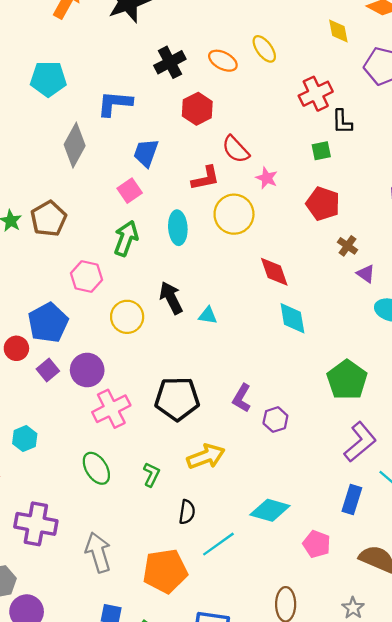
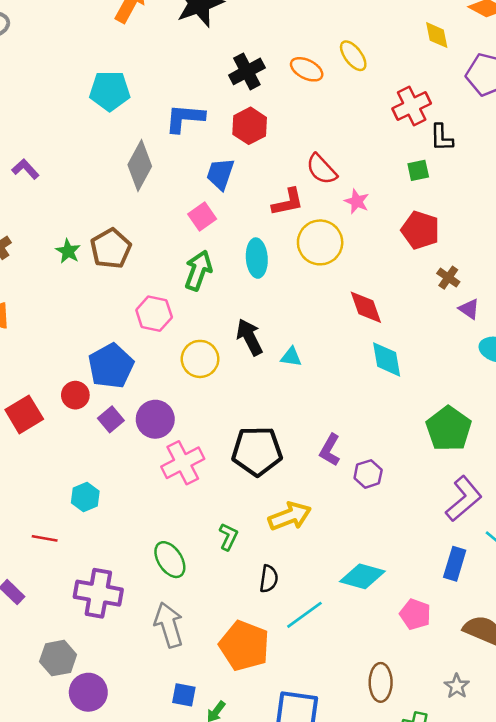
red hexagon: (197, 109) -> (250, 126), moved
green ellipse: (96, 468) -> (170, 560), moved
orange pentagon: (165, 571) -> (244, 646), turned 30

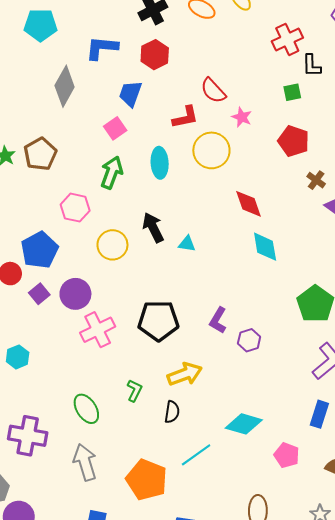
black semicircle: (269, 579) -> (172, 412), moved

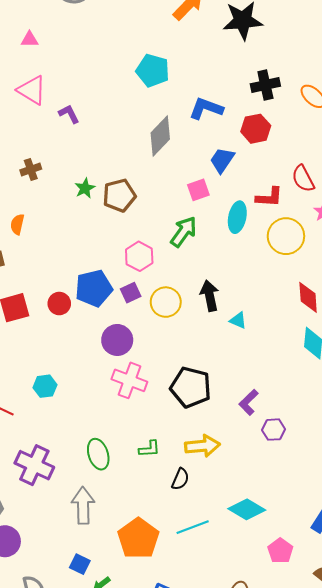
cyan ellipse: (160, 163) -> (237, 217), moved
purple square: (39, 294) -> (131, 293), moved
pink cross: (98, 330) -> (129, 380), turned 32
green L-shape: (134, 391) -> (149, 449), turned 45

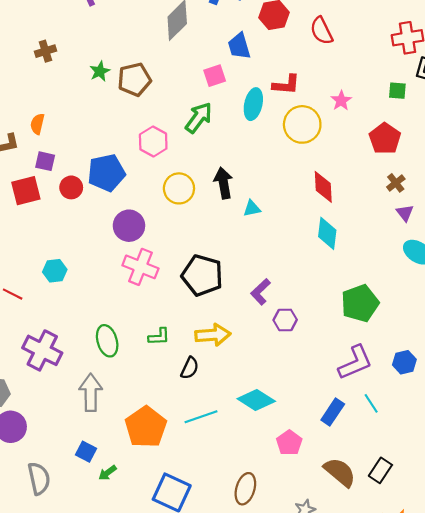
blue trapezoid: (222, 160) -> (239, 46), turned -52
red semicircle: (303, 179) -> (321, 31), moved
orange semicircle: (17, 224) -> (37, 124), moved
purple square: (131, 293) -> (45, 161), moved, turned 36
cyan triangle: (238, 320) -> (252, 209), turned -36

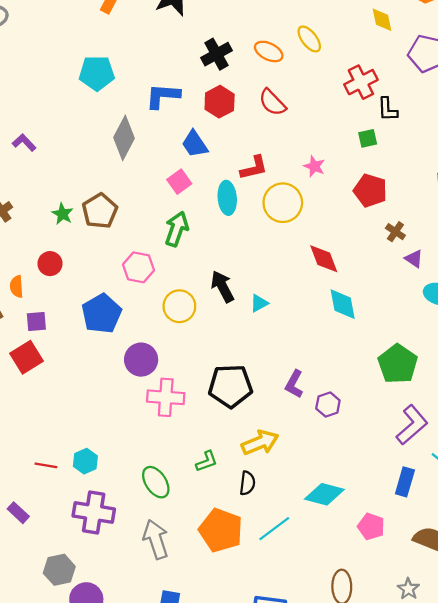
red circle: (71, 187) -> (50, 264), moved
cyan hexagon: (55, 271) -> (85, 461), moved
orange pentagon: (146, 427) -> (221, 530), moved

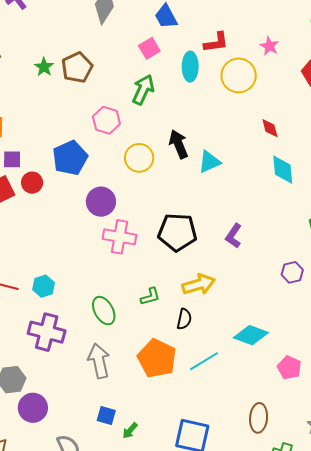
red diamond: (324, 259) -> (270, 128), size x0.7
red circle: (50, 264) -> (32, 183), moved
cyan triangle: (259, 303) -> (209, 162), size x1.4
purple hexagon: (328, 405) -> (292, 272), moved

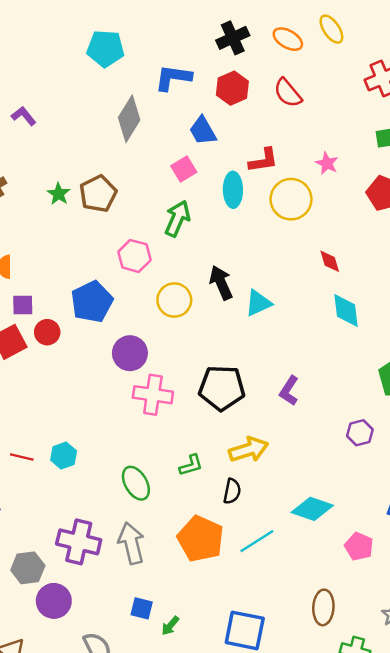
purple cross: (47, 332) -> (79, 542), moved

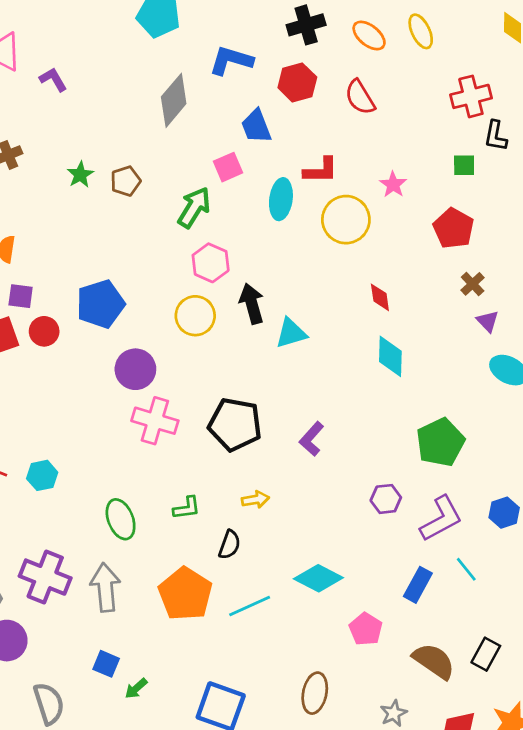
brown pentagon: (98, 194) -> (126, 181), size x0.7
green arrow: (177, 218) -> (194, 207), moved
pink hexagon: (134, 256) -> (211, 263), moved
yellow arrow: (249, 450) -> (255, 500), size x0.6

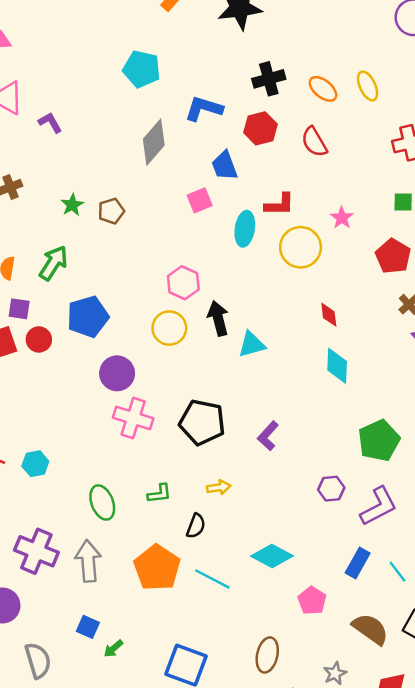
green arrow: (194, 207) -> (53, 263), moved
cyan line: (466, 569) -> (397, 572), moved
cyan line: (250, 606) -> (212, 579), turned 51

